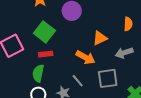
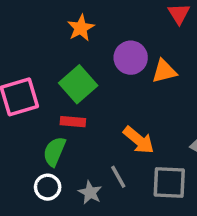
orange triangle: (100, 38) -> (164, 71), moved

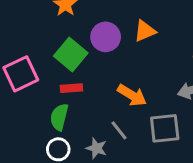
purple circle: (131, 58) -> (106, 37), moved

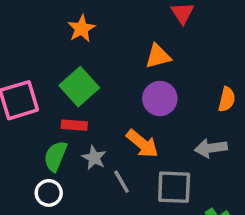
orange triangle: (145, 31) -> (158, 56), moved
purple circle: (106, 37) -> (160, 99), moved
gray star: (96, 148) -> (94, 158), moved

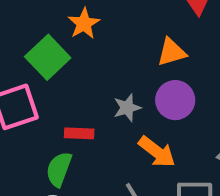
green square: (79, 87) -> (48, 57), moved
gray star: (94, 158) -> (127, 108), moved, turned 30

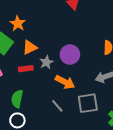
orange triangle: (172, 52) -> (30, 47), moved
red rectangle: (79, 133) -> (26, 69), moved

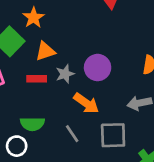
green semicircle: (17, 99) -> (32, 124), moved, turned -108

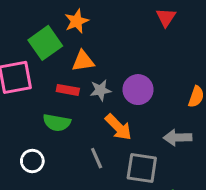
green semicircle: (32, 124) -> (57, 123), moved

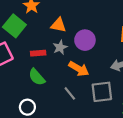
orange triangle: (83, 61) -> (58, 25), moved, turned 35
green semicircle: (57, 123) -> (37, 77), turned 54

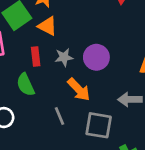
orange triangle: (58, 25) -> (47, 26), moved
red rectangle: (38, 53) -> (36, 57), turned 72

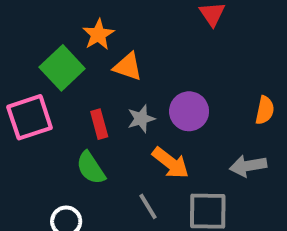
orange triangle: (47, 26) -> (128, 67), moved

